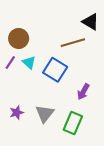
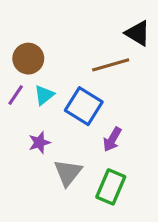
cyan triangle: (29, 62) -> (44, 95), turned 40
purple arrow: (83, 92) -> (112, 139), moved
purple star: (17, 113) -> (39, 143), moved

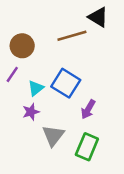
black triangle: (138, 33) -> (98, 17), moved
brown line: (111, 65) -> (72, 36), moved
cyan triangle: (44, 95) -> (36, 88), moved

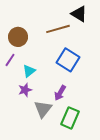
blue square: (66, 83) -> (68, 60), moved
purple arrow: (88, 109) -> (60, 93), moved

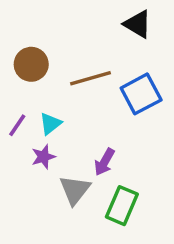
brown line: (58, 29) -> (90, 78), moved
purple line: (10, 60) -> (17, 125), moved
blue square: (68, 60) -> (141, 94), moved, turned 30

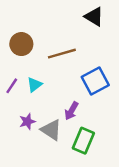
blue square: (141, 94) -> (95, 81), moved
purple star: (43, 157) -> (27, 122), moved
gray triangle: (75, 190) -> (51, 130), turned -35

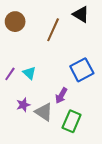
brown circle: (21, 44) -> (15, 22), moved
brown line: (62, 54) -> (53, 30), moved, turned -50
cyan triangle: (34, 85) -> (29, 73), turned -40

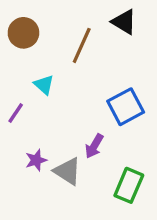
cyan triangle: (29, 73) -> (44, 85), moved
green rectangle: (72, 121) -> (129, 185), moved

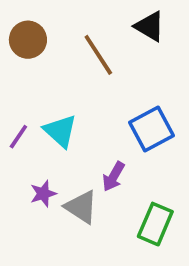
brown line: (82, 45) -> (98, 55), turned -57
cyan triangle: (44, 85) -> (60, 131), moved, size x1.4

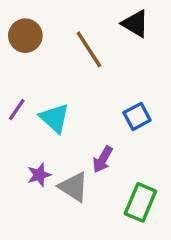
blue square: (152, 129) -> (137, 116), size x0.7
purple line: (18, 137) -> (17, 110), moved

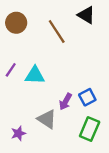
blue square: (137, 116) -> (87, 97), moved
cyan triangle: (55, 118) -> (35, 75), turned -40
purple star: (39, 175) -> (18, 133), moved

